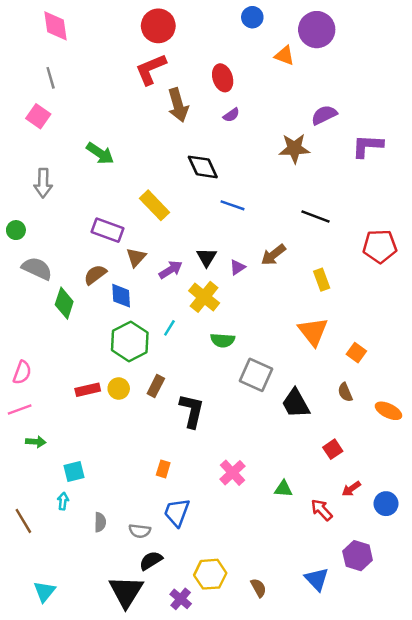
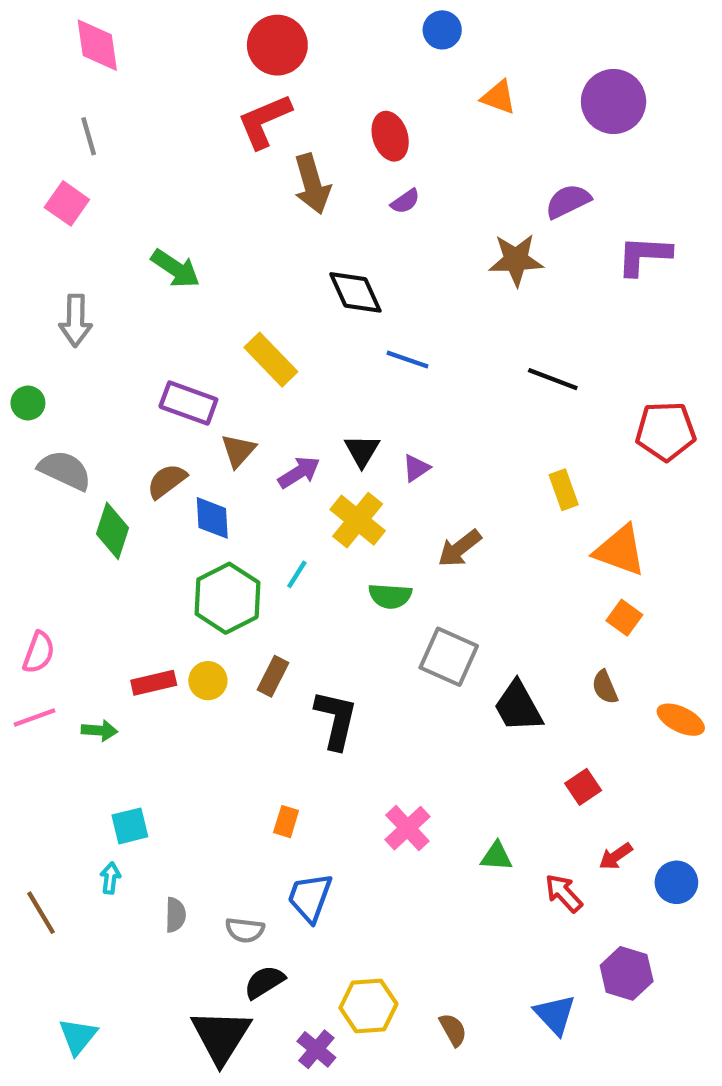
purple circle: (317, 30) -> (614, 101), moved
brown arrow: (273, 255) -> (460, 548), moved
orange triangle: (313, 332) -> (620, 550), moved, turned -32
green arrow: (36, 442) -> (99, 730), moved

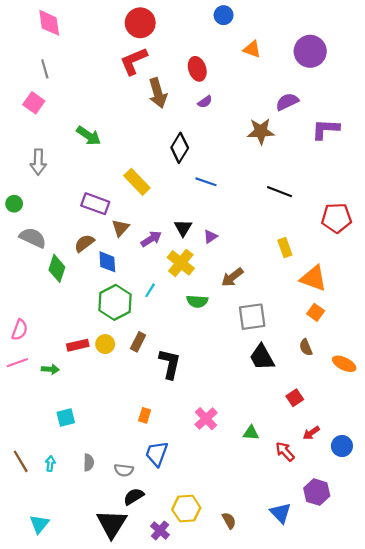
black diamond: (355, 292) -> (180, 148), turned 56
gray square: (449, 657) -> (252, 317), moved, turned -32
cyan arrow: (110, 878) -> (50, 464), moved

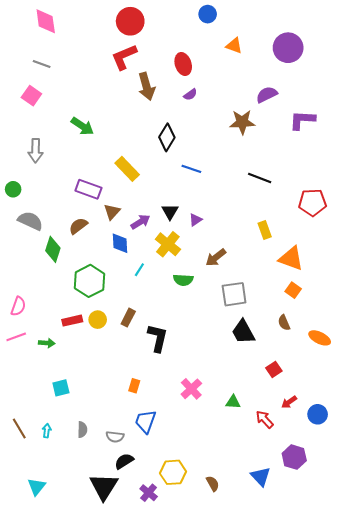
gray line: (45, 69) -> (42, 64), turned -54
blue diamond: (107, 262) -> (120, 243), moved
green hexagon: (115, 302) -> (89, 281), moved

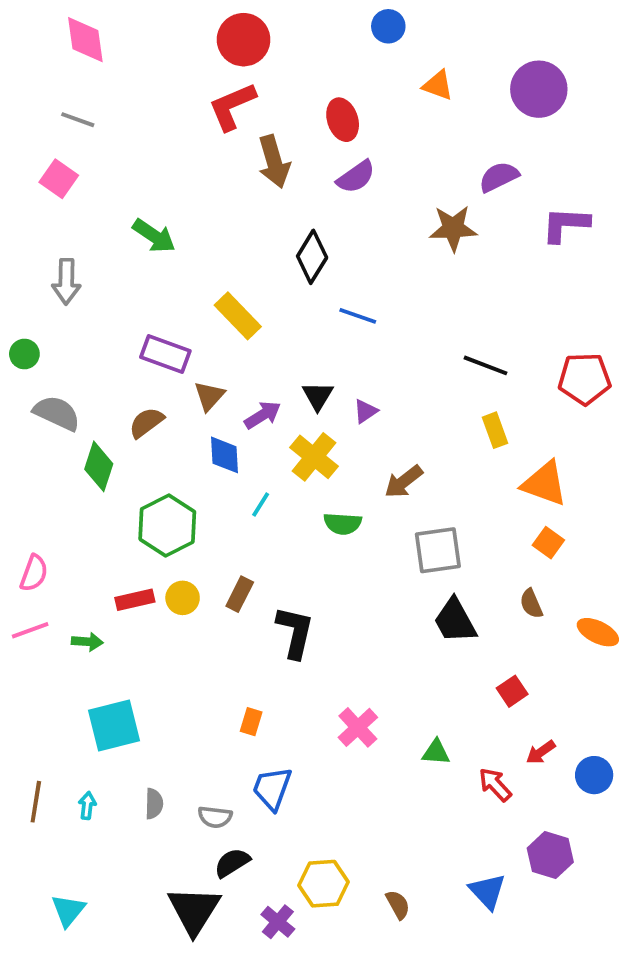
purple semicircle: (190, 95) -> (356, 177), size x1.5
black line: (260, 178) -> (485, 365), moved
cyan square: (61, 388) -> (114, 726), size x1.6
brown line: (19, 429) -> (36, 802), turned 40

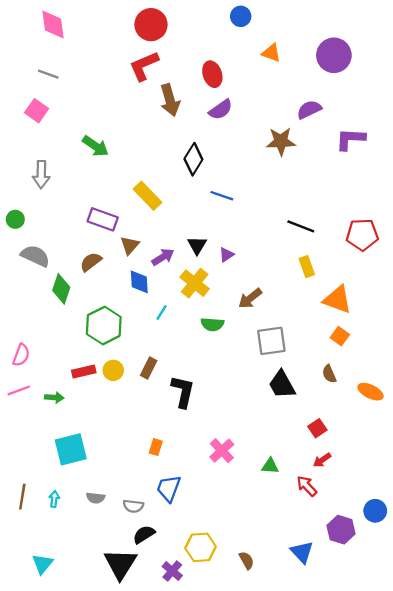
red arrow: (541, 752) -> (322, 460), moved
blue circle: (594, 775) -> (375, 511), moved
gray semicircle: (154, 804) -> (96, 498), turned 96

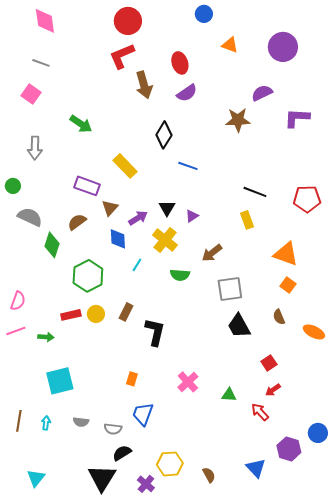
yellow rectangle: (307, 267) -> (247, 220), moved

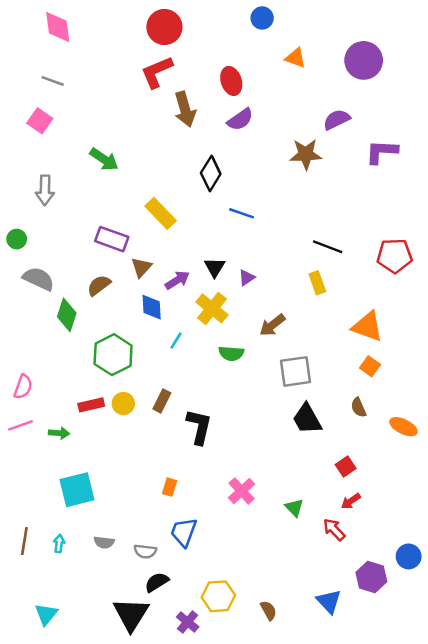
green triangle: (229, 395) -> (294, 508), turned 42

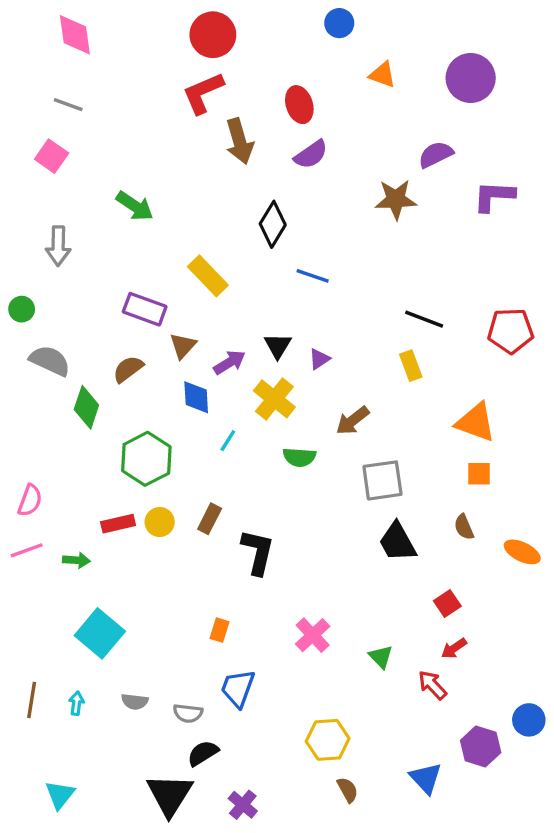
orange square: (370, 366) -> (479, 474), turned -36
cyan square: (77, 490) -> (100, 633), turned -36
yellow hexagon: (218, 596) -> (328, 740), moved

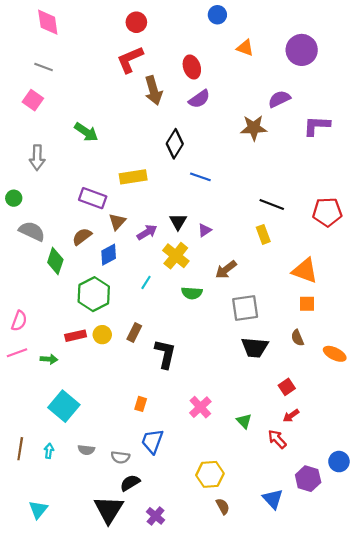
red circle: (213, 35) -> (136, 22), size x0.7
yellow rectangle: (208, 276) -> (133, 177), turned -55
blue diamond: (196, 397) -> (109, 255), moved, turned 65
black trapezoid: (397, 542) -> (255, 347), turned -56

